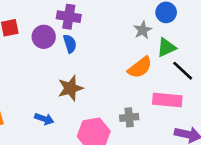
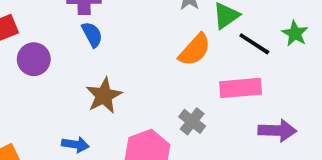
purple circle: (44, 37) -> (34, 59), moved
gray cross: (129, 117) -> (192, 121), turned -36

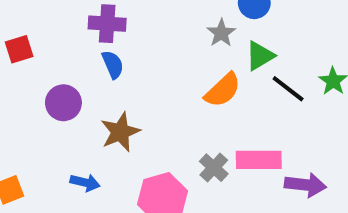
purple circle: (34, 59) -> (63, 103), moved
pink rectangle: (241, 88) -> (259, 160), moved

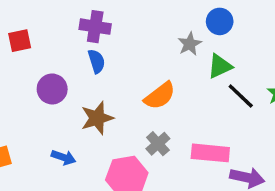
orange semicircle: (223, 90) -> (160, 96), moved
gray cross: (214, 168) -> (158, 144), moved

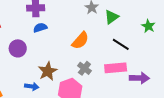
blue semicircle: (97, 61) -> (40, 28), turned -80
black line: (241, 96) -> (121, 44), moved
brown star: (97, 118) -> (48, 71), moved

